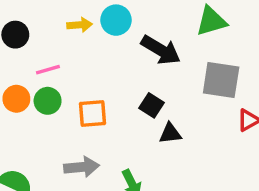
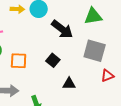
black triangle: (170, 133) -> (69, 84), moved

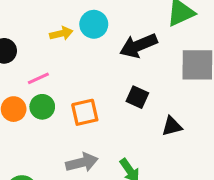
black arrow: (62, 29) -> (138, 46), turned 135

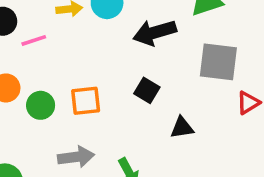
pink line: (38, 78) -> (34, 40), moved
green circle: (42, 107) -> (41, 105), moved

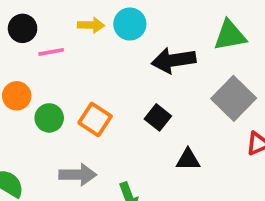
gray square: (218, 62) -> (234, 98), turned 30
orange square: (86, 101) -> (95, 119), turned 32

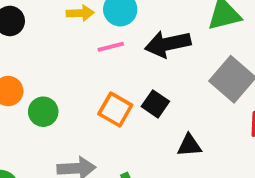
pink line: (51, 52) -> (111, 47), moved
orange square: (95, 119) -> (115, 110), moved

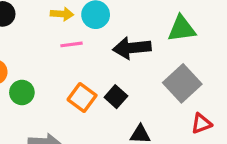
pink line: (111, 47) -> (71, 44), moved

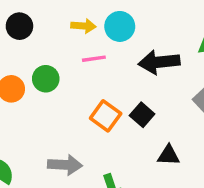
green circle: (22, 92) -> (46, 79), moved

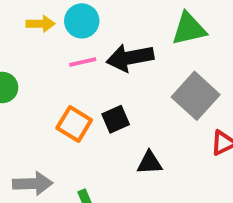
pink line: (94, 59) -> (83, 62), moved
black square: (142, 115) -> (116, 119), turned 30

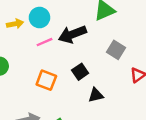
gray square: (196, 96) -> (116, 50), size x0.7
black square: (116, 119) -> (80, 72), moved

